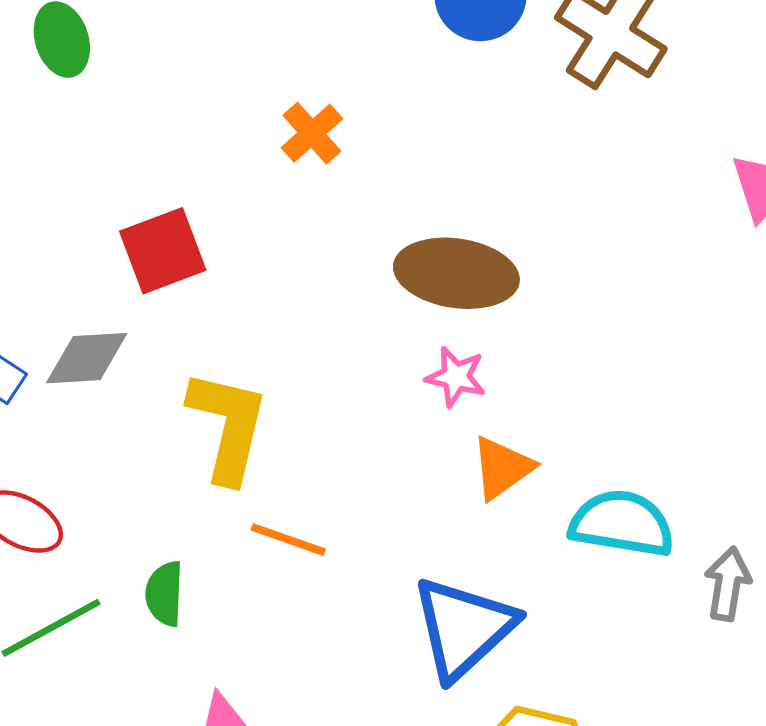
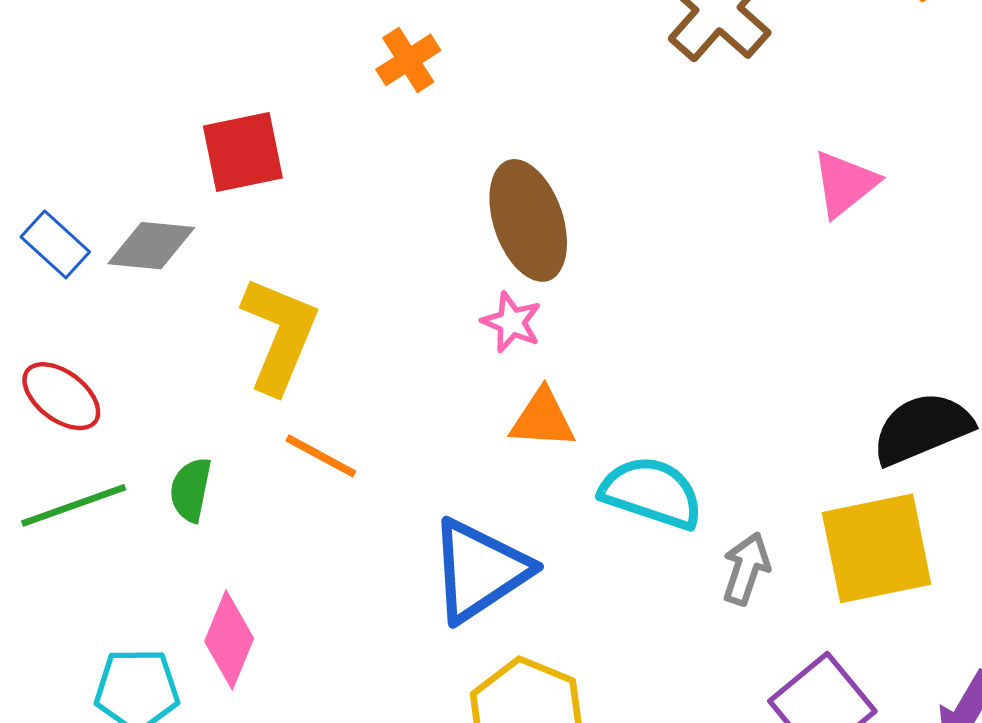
brown ellipse: (456, 273) -> (528, 220), turned 54
orange triangle: (502, 468) -> (543, 419), turned 30

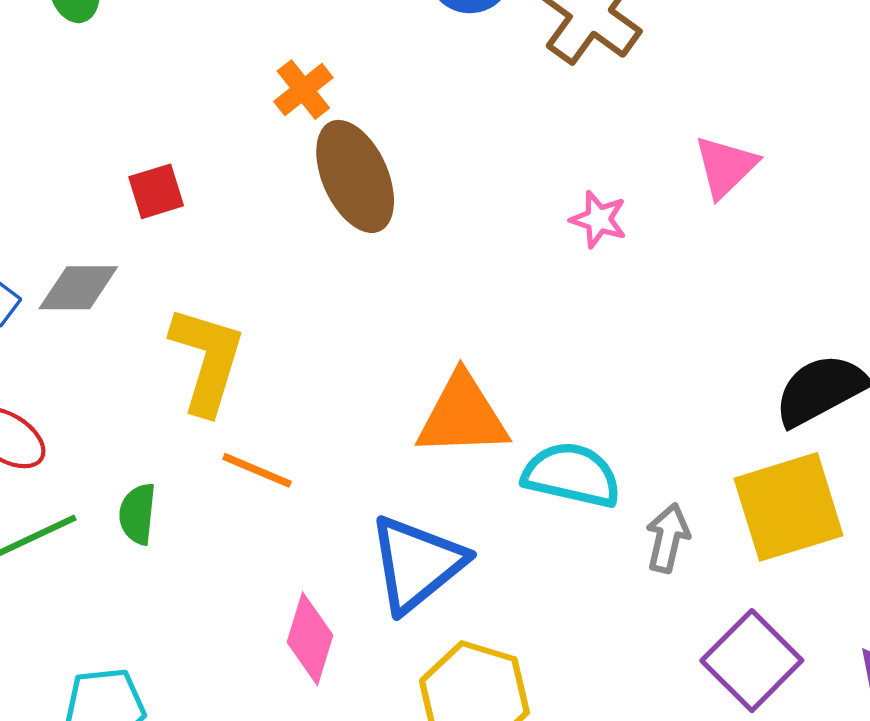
red square: (243, 152) -> (156, 191), size x0.7
brown ellipse: (528, 220) -> (355, 176), moved
pink star: (511, 322) -> (599, 219), moved
orange triangle: (543, 419) -> (462, 415), size x1.5
pink diamond: (229, 640) -> (310, 639), moved

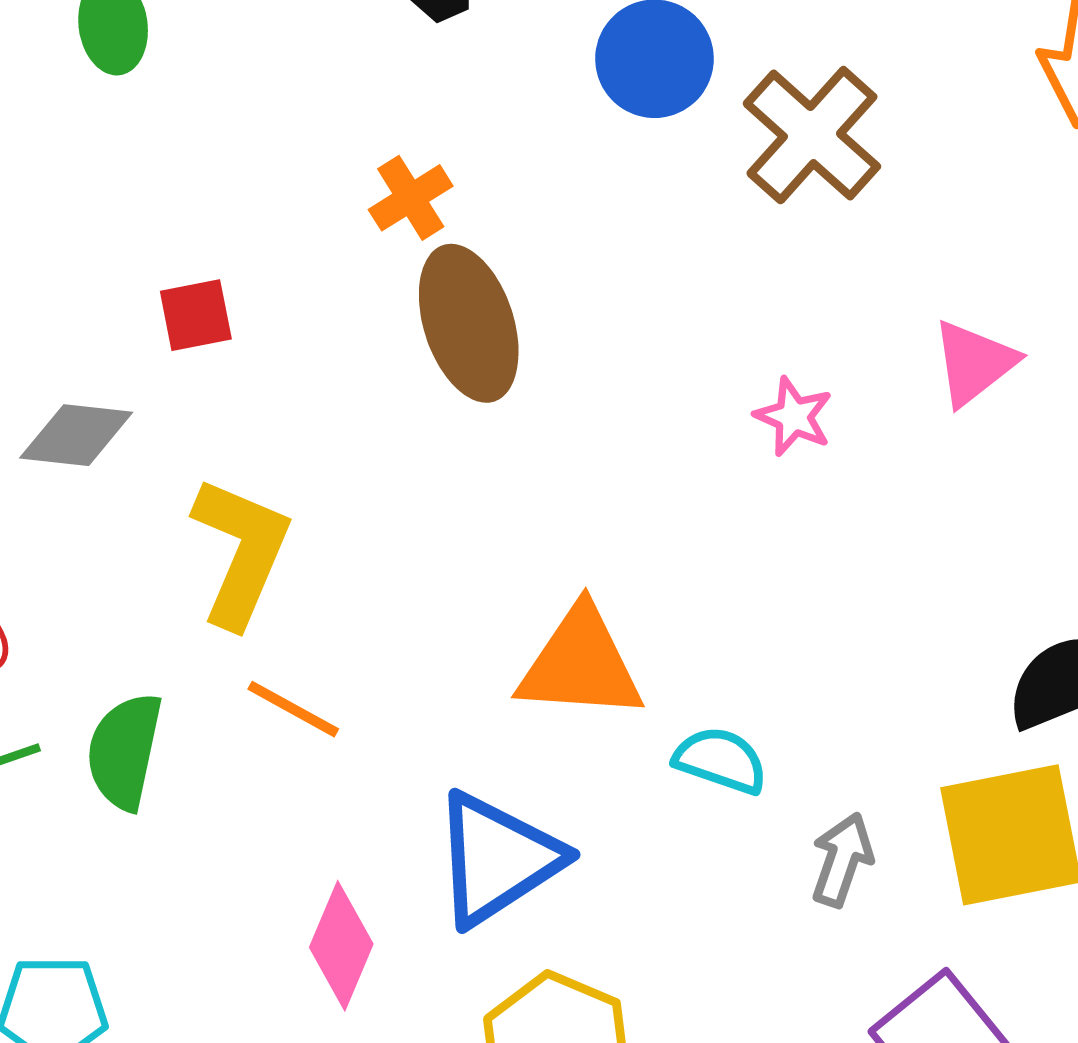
cyan semicircle: (572, 475) -> (721, 760), size x0.7
green semicircle: (137, 514) -> (124, 751), size x1.4

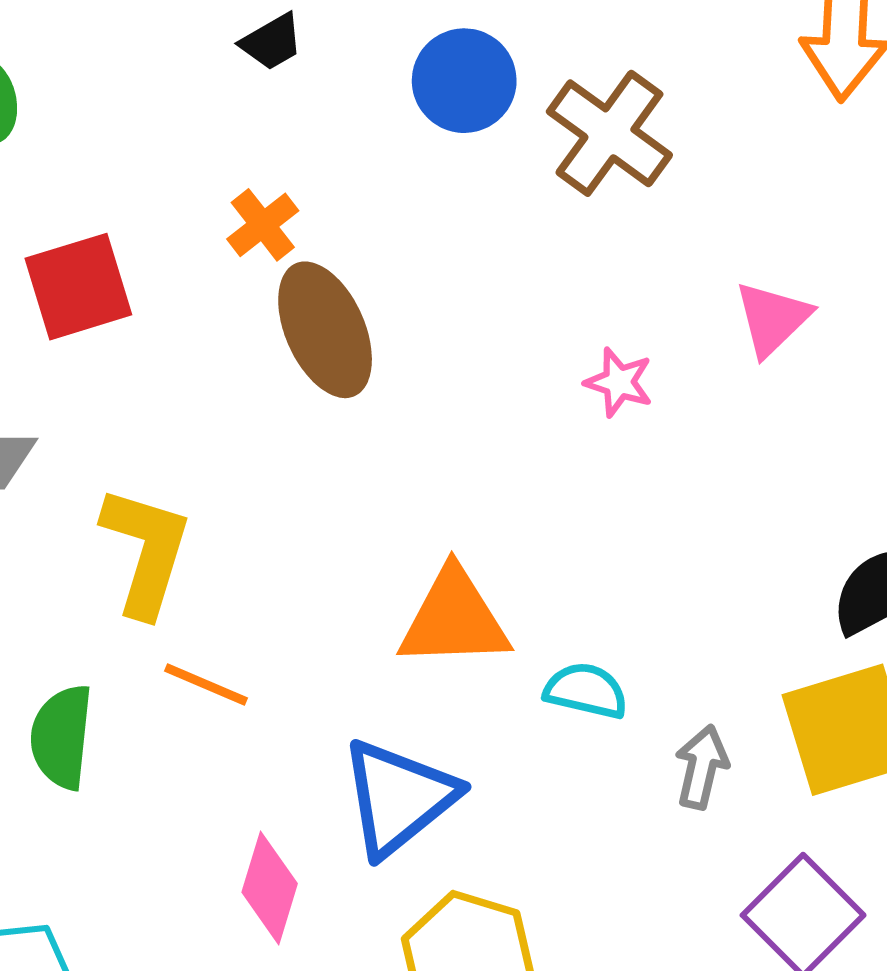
red square: (196, 315) -> (78, 287), moved, size x1.6

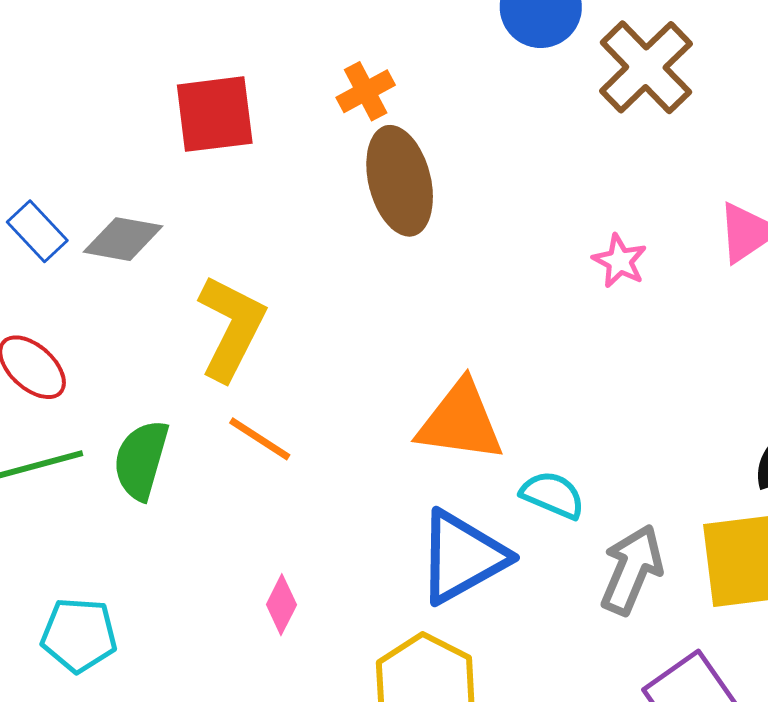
gray arrow: (702, 767) -> (632, 569), size x1.4
blue triangle: (399, 798) -> (462, 557), moved
pink diamond: (270, 888) -> (281, 605), size x0.7

